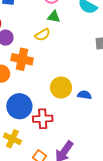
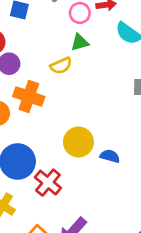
green triangle: (54, 17) -> (80, 42), turned -32
red cross: (43, 119) -> (48, 183), turned 36

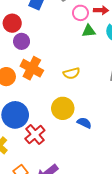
green triangle: (80, 42) -> (89, 31), moved
yellow semicircle: (61, 66) -> (72, 73), moved

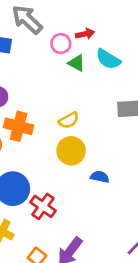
green triangle: (89, 31) -> (77, 63), turned 48
yellow circle: (63, 108) -> (71, 151), moved

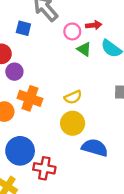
blue semicircle: (100, 177) -> (95, 148), size x1.6
red cross: (43, 206) -> (44, 168), turned -30

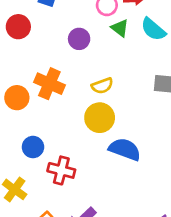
purple circle: (14, 72) -> (79, 39), moved
blue circle: (20, 151) -> (33, 147), size x0.6

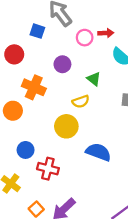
green triangle: (120, 28) -> (94, 79), moved
orange cross: (49, 84) -> (34, 87), moved
yellow circle: (100, 118) -> (66, 126), moved

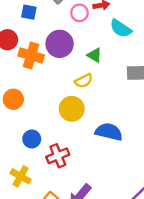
purple circle: (62, 64) -> (60, 44), size x1.5
orange cross: (34, 87) -> (31, 55), moved
red cross: (48, 169) -> (58, 156), turned -30

